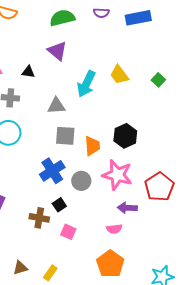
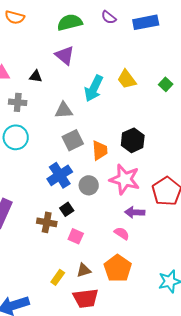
purple semicircle: (101, 13) -> (109, 17), turned 35
gray square: (65, 136) -> (73, 140), turned -30
pink semicircle: (114, 229) -> (122, 233), turned -140
brown triangle: (20, 268) -> (84, 270), moved

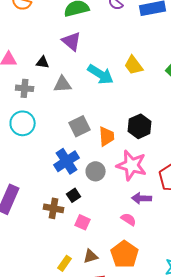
cyan arrow: (94, 88) -> (101, 74), turned -84
gray triangle: (64, 110) -> (63, 84), moved

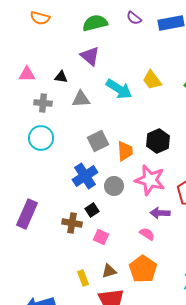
yellow rectangle: (65, 263) -> (83, 278), turned -56

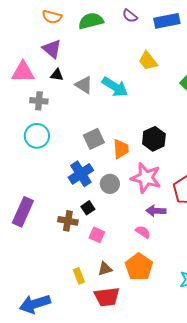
orange semicircle: (40, 18) -> (52, 17), moved
purple triangle: (90, 56) -> (52, 49), moved
pink triangle: (27, 74) -> (23, 72), size x1.4
yellow trapezoid: (152, 80) -> (148, 61), moved
gray triangle: (81, 99) -> (84, 85), moved, turned 36

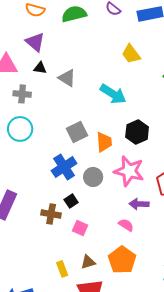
cyan arrow: (115, 87) -> (113, 94), moved

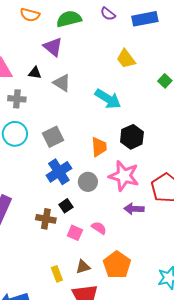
purple triangle: (35, 42) -> (53, 47), moved
gray square: (77, 132) -> (53, 137), moved
pink semicircle: (126, 225) -> (99, 228), moved

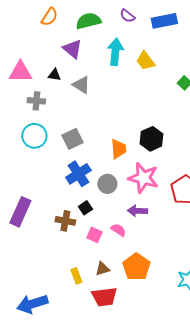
orange semicircle: (30, 15) -> (49, 17), turned -72
cyan arrow: (108, 99) -> (115, 52), moved, turned -116
purple arrow: (134, 209) -> (137, 211), moved

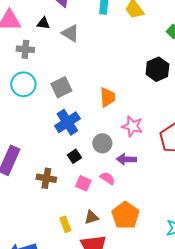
black hexagon: (151, 139) -> (157, 69), moved
pink star: (143, 178) -> (132, 126), size x0.7
gray circle: (107, 184) -> (102, 143), moved
brown cross: (65, 221) -> (46, 178), moved

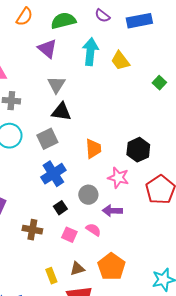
black triangle: (43, 23) -> (61, 112), moved, size x1.5
gray triangle: (70, 33) -> (56, 85), turned 30
black hexagon: (157, 69) -> (138, 150), moved

